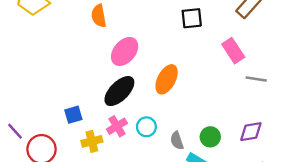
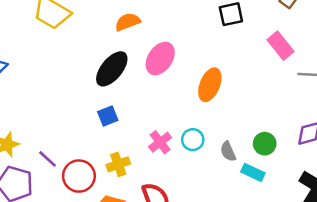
orange semicircle: (99, 16) -> (128, 22), turned 85
black ellipse: (119, 91) -> (112, 69), moved
blue square: (73, 115) -> (108, 116), moved
yellow cross: (92, 141) -> (118, 164), moved

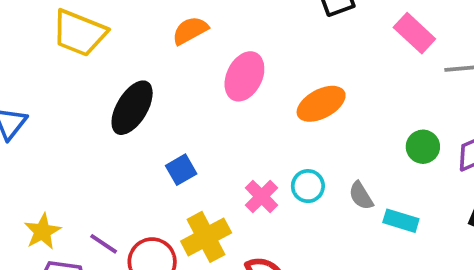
black ellipse: (112, 69) -> (132, 108), moved
orange ellipse: (210, 85) -> (321, 104), turned 48
green circle: (265, 144) -> (423, 147), moved
yellow cross: (118, 164) -> (206, 237), size x1.4

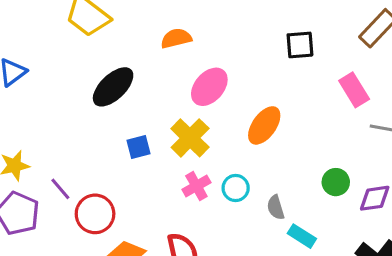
orange ellipse: (321, 104) -> (264, 125), turned -42
yellow cross: (206, 237) -> (190, 138), moved, turned -33

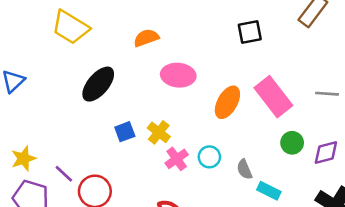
pink ellipse: (209, 87) -> (178, 75), turned 60
pink rectangle: (354, 90) -> (273, 97), moved, size x1.4
yellow cross: (190, 138) -> (159, 132), moved, size x0.7

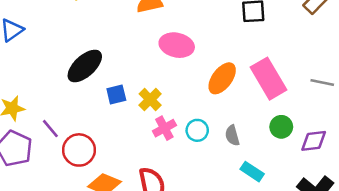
black ellipse: (98, 84) -> (85, 66), moved
gray semicircle: (244, 169) -> (232, 135), moved

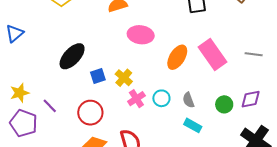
green circle: (281, 127) -> (224, 104), moved
red circle: (79, 150) -> (90, 113), moved
cyan rectangle: (252, 172) -> (193, 125), moved

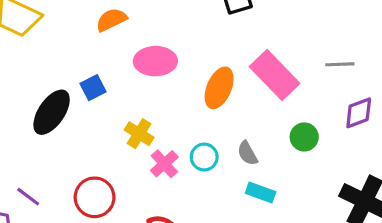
blue square: (98, 76) -> (93, 88), moved
purple diamond: (251, 99) -> (359, 113), moved
green circle: (224, 104) -> (304, 137), moved

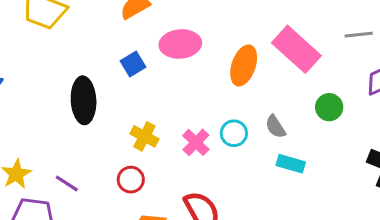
blue square: (93, 88) -> (133, 64), moved
black ellipse: (52, 112) -> (84, 100), turned -33
yellow cross: (139, 134) -> (144, 136), moved
red circle: (95, 197) -> (131, 180), size x0.7

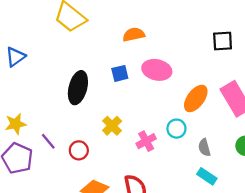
cyan circle: (234, 133) -> (176, 129), moved
red circle: (131, 180) -> (79, 150), moved

